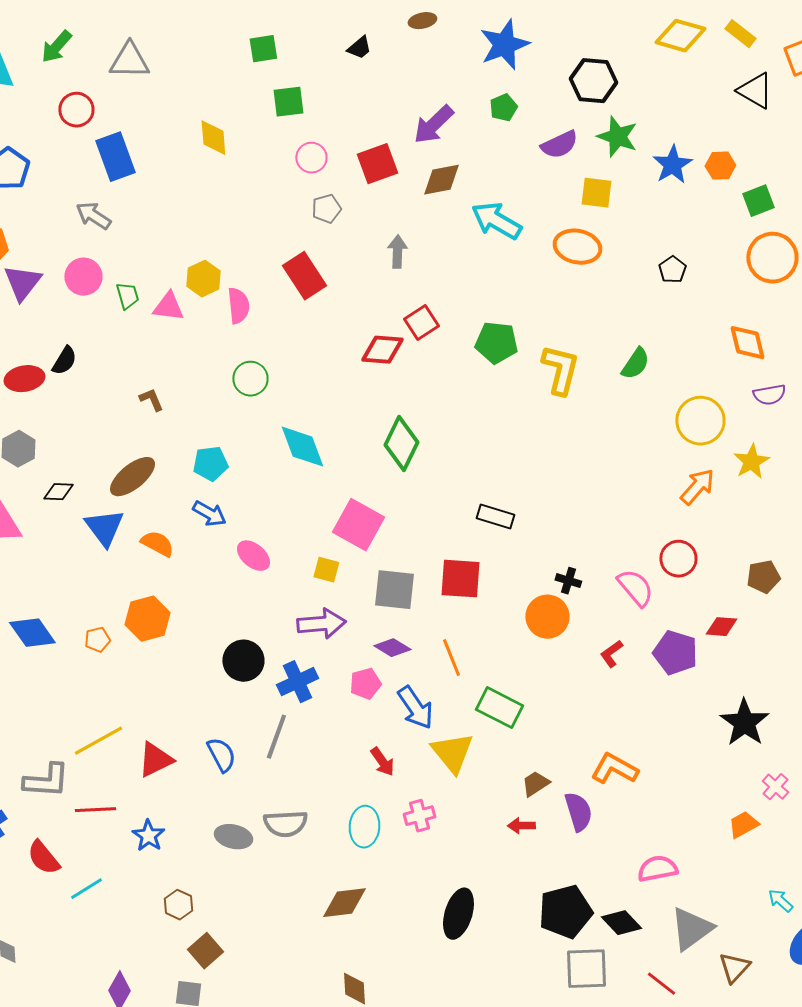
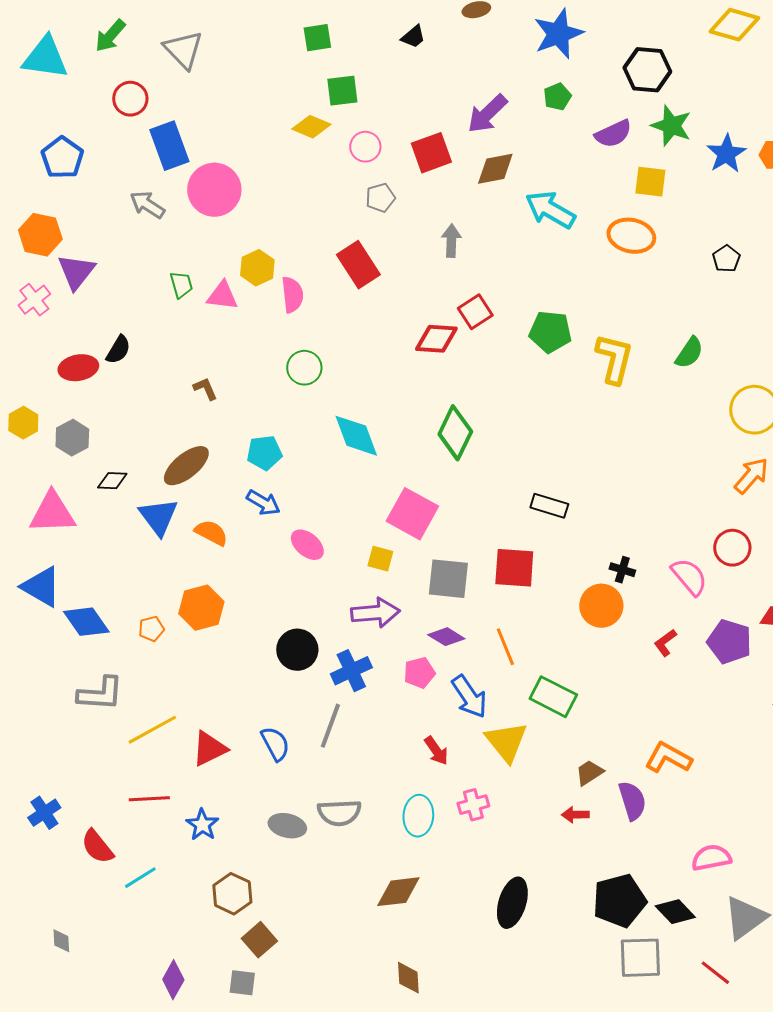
gray triangle: (129, 61) -> (183, 50), turned 45
yellow diamond: (213, 138) -> (311, 127), moved, turned -63
pink circle: (83, 277) -> (214, 190), moved, size x1.4
gray L-shape: (46, 781) -> (100, 694), moved
brown hexagon: (178, 905) -> (232, 894), size x1.4

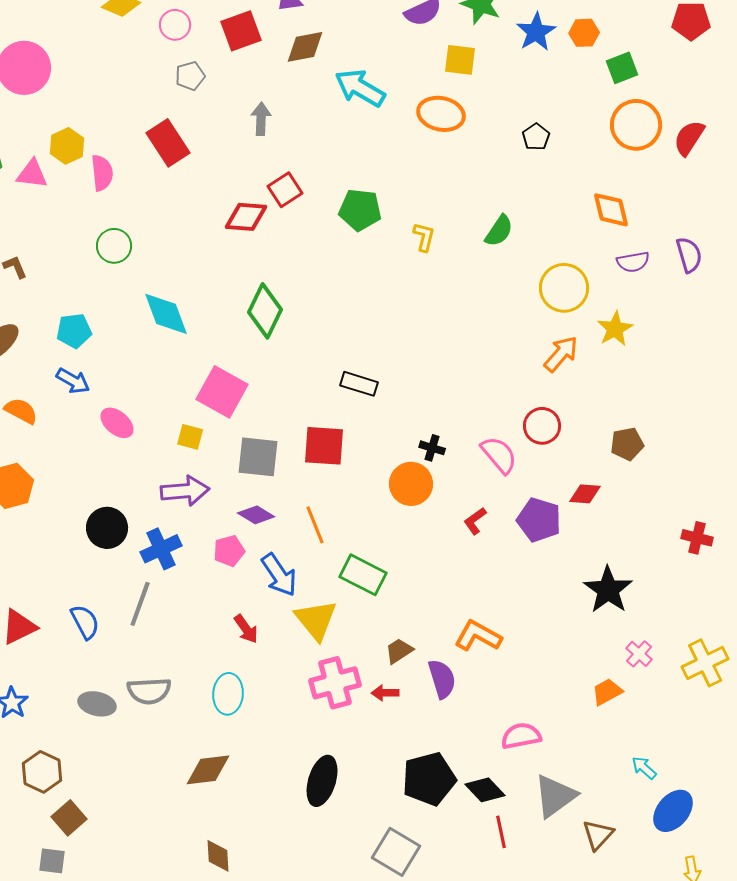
yellow L-shape: (614, 359) -> (424, 237), size x0.6
pink cross: (473, 805) -> (335, 683), moved, size x1.6
gray square: (640, 958) -> (396, 852), moved, turned 33
red line: (715, 973) -> (501, 832), moved, turned 40

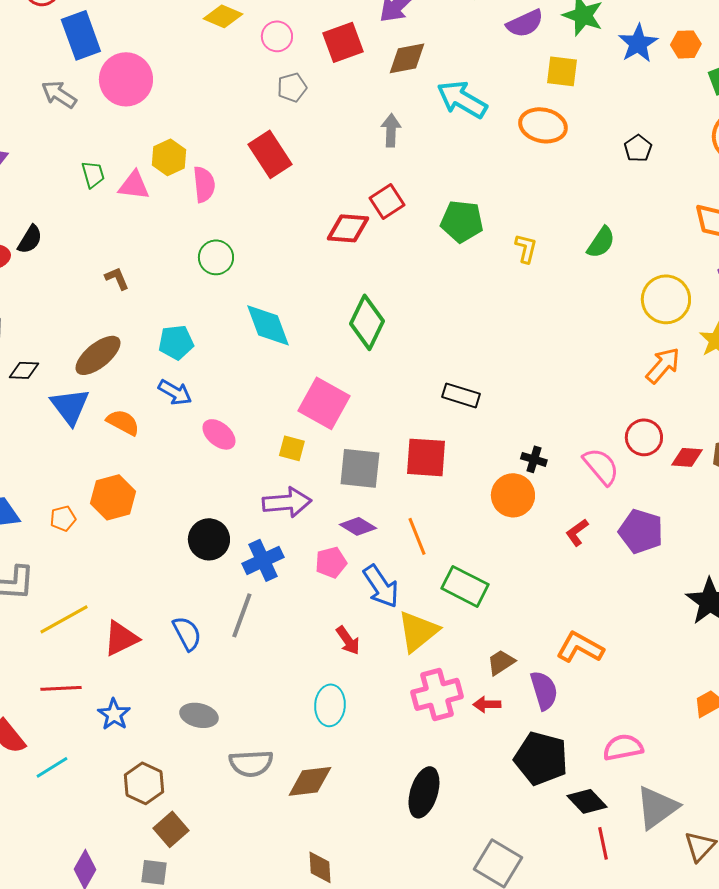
gray arrow: (261, 119) -> (391, 130), moved
red diamond: (585, 494) -> (687, 457), moved
yellow triangle: (316, 620) -> (418, 631), turned 30
gray semicircle: (149, 691) -> (251, 763), moved
black pentagon: (429, 779) -> (541, 758), moved, turned 30

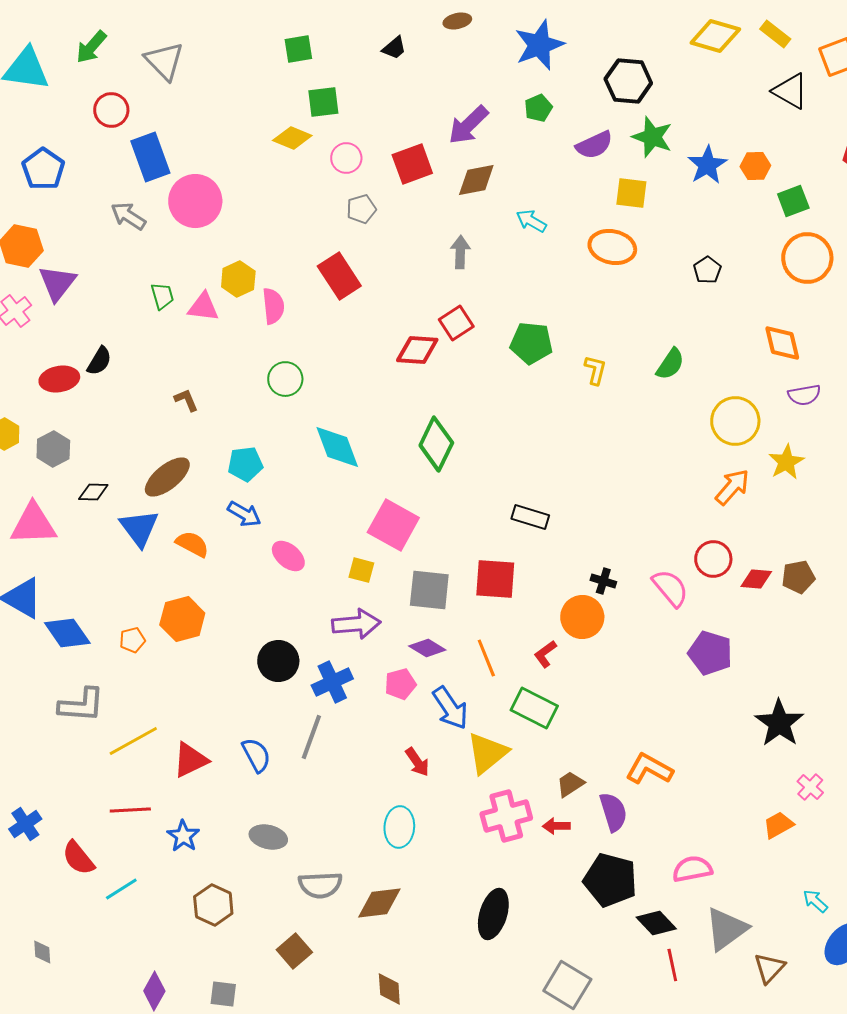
cyan arrow: (462, 99) -> (531, 221), size x0.6
red L-shape: (577, 532) -> (545, 654), moved
brown square: (171, 829) -> (294, 951), moved

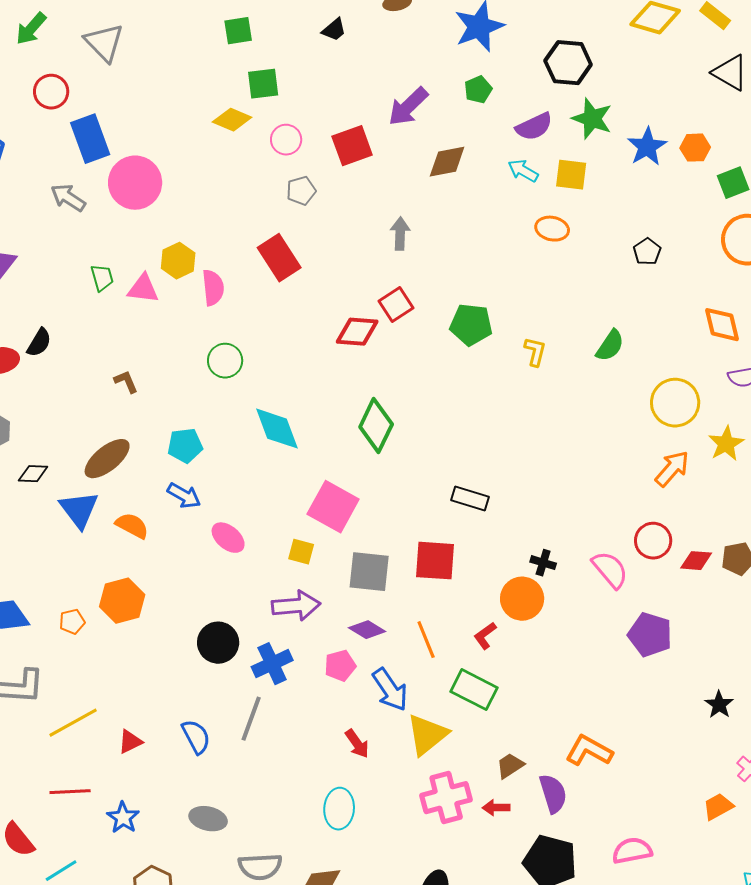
brown diamond: (476, 180) -> (447, 162), moved
cyan arrow: (531, 221) -> (523, 171), moved
orange ellipse: (612, 247) -> (552, 229), size x0.7
black star: (779, 723) -> (719, 705), size x0.6
red triangle: (190, 760) -> (130, 742), size x0.7

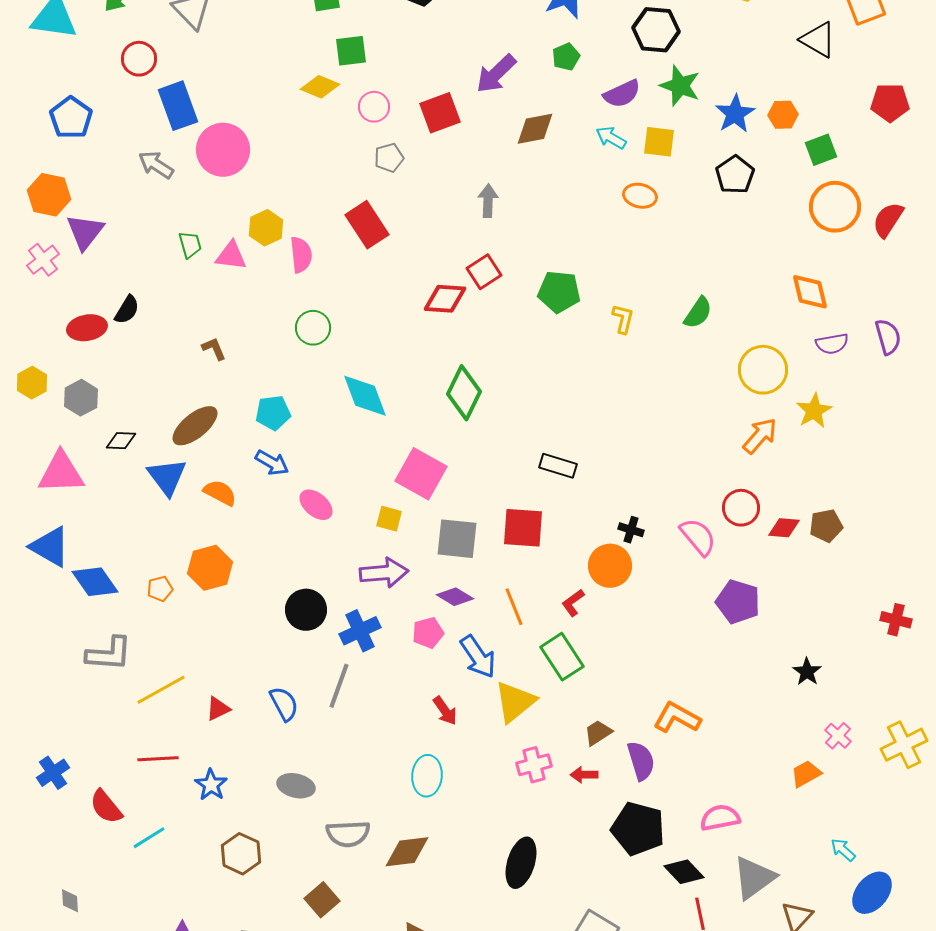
black pentagon: (647, 252) -> (735, 175), moved, size x1.4
green rectangle: (474, 690) -> (562, 657), turned 30
pink cross: (446, 798) -> (534, 765), size x0.7

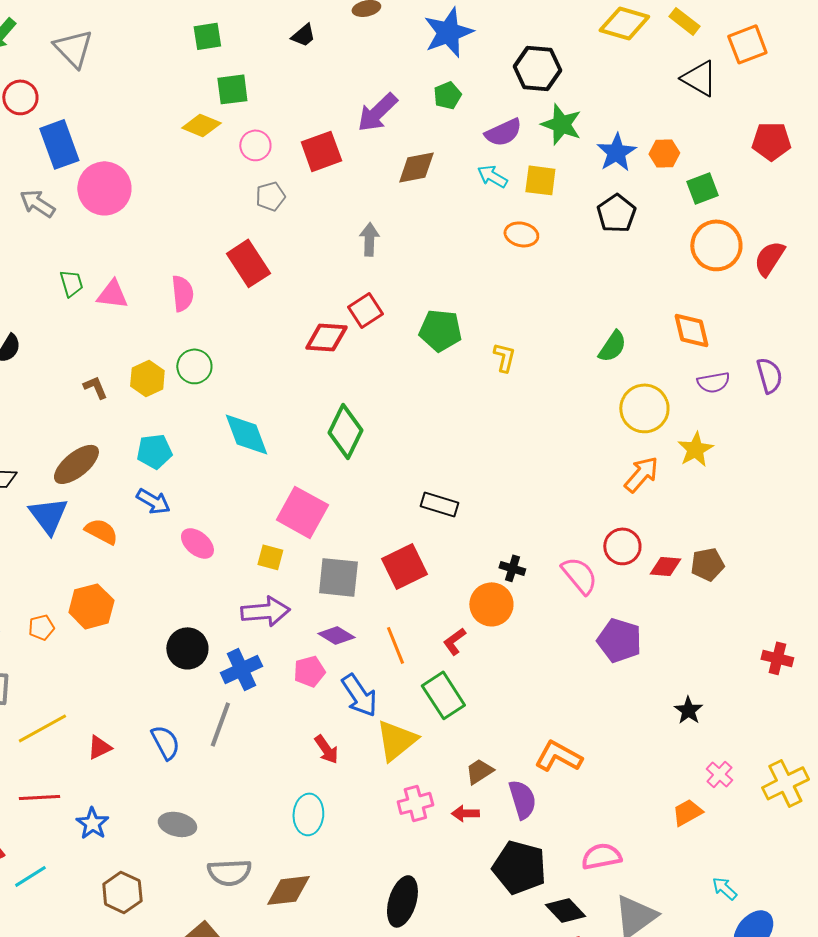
yellow hexagon: (266, 228) -> (147, 378), moved
green semicircle: (698, 313) -> (612, 346), moved
red square: (523, 528) -> (404, 566), turned -30

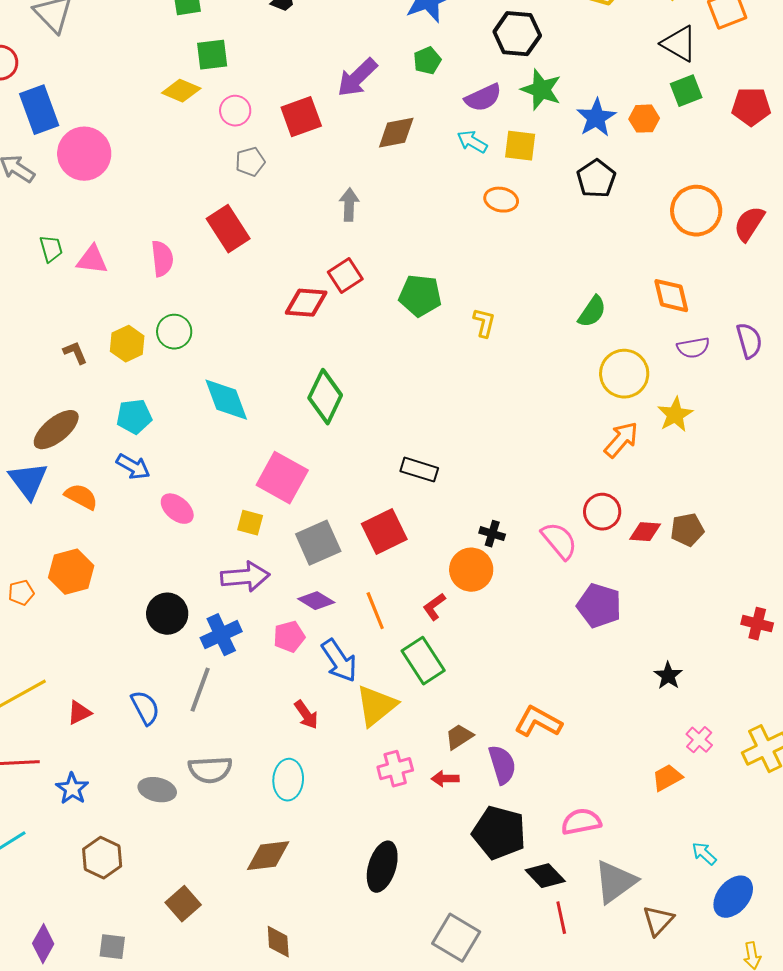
green square: (702, 188) -> (686, 91), moved
gray square: (338, 577) -> (318, 543), turned -30
gray semicircle: (229, 872) -> (210, 770), moved

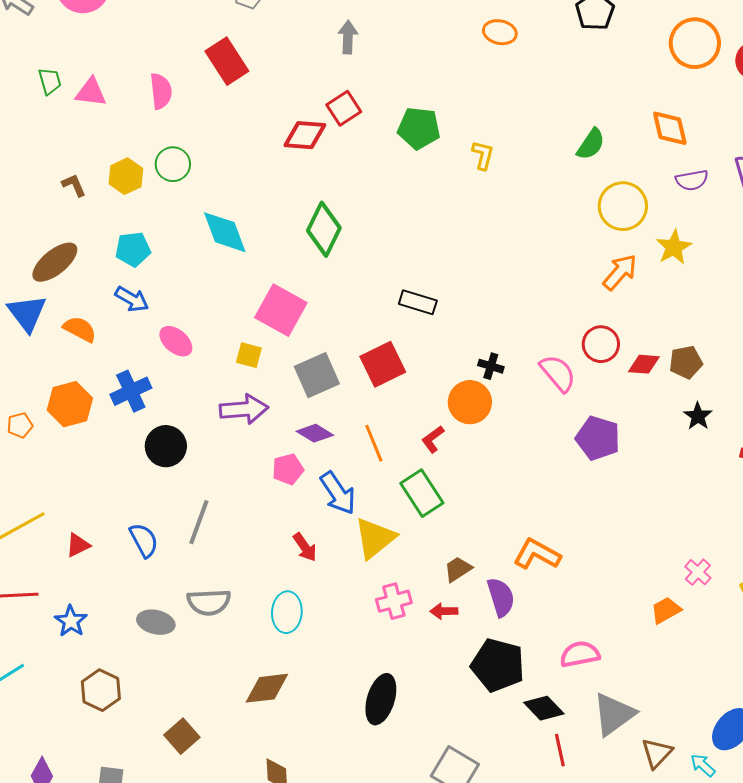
blue cross: (221, 635) -> (131, 391), moved
black star: (668, 676) -> (698, 416), moved
cyan arrow: (704, 854) -> (703, 765), moved

